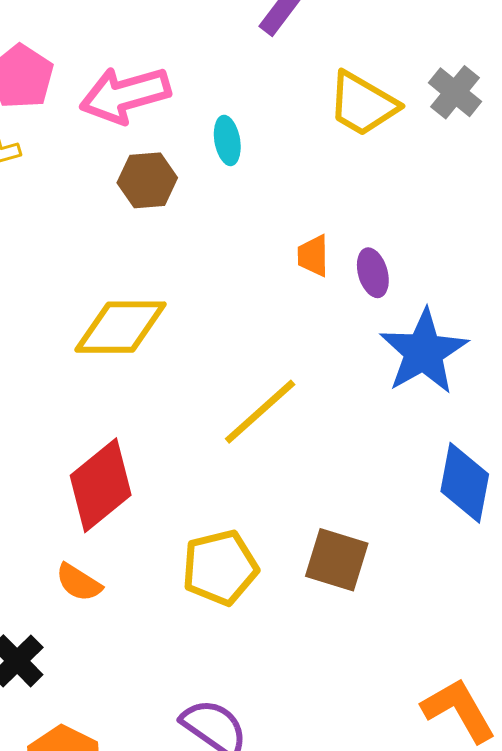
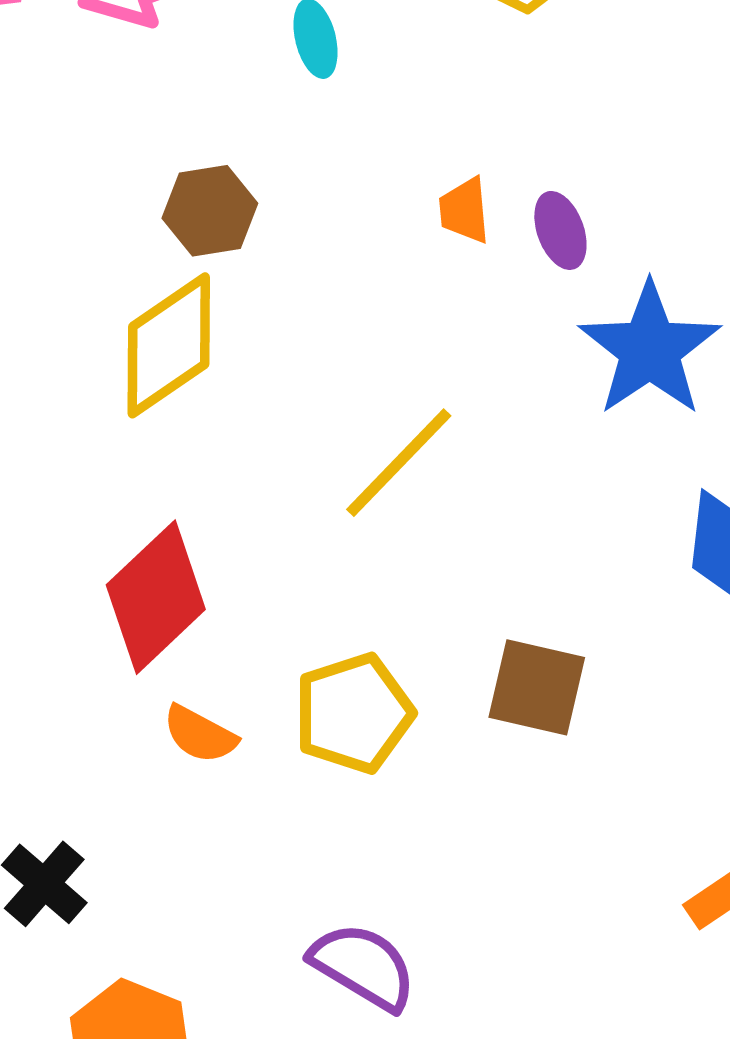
brown hexagon: (147, 180) -> (210, 211), moved
yellow diamond: (120, 327) -> (169, 345), turned -30
orange semicircle: (79, 582) -> (200, 734), moved

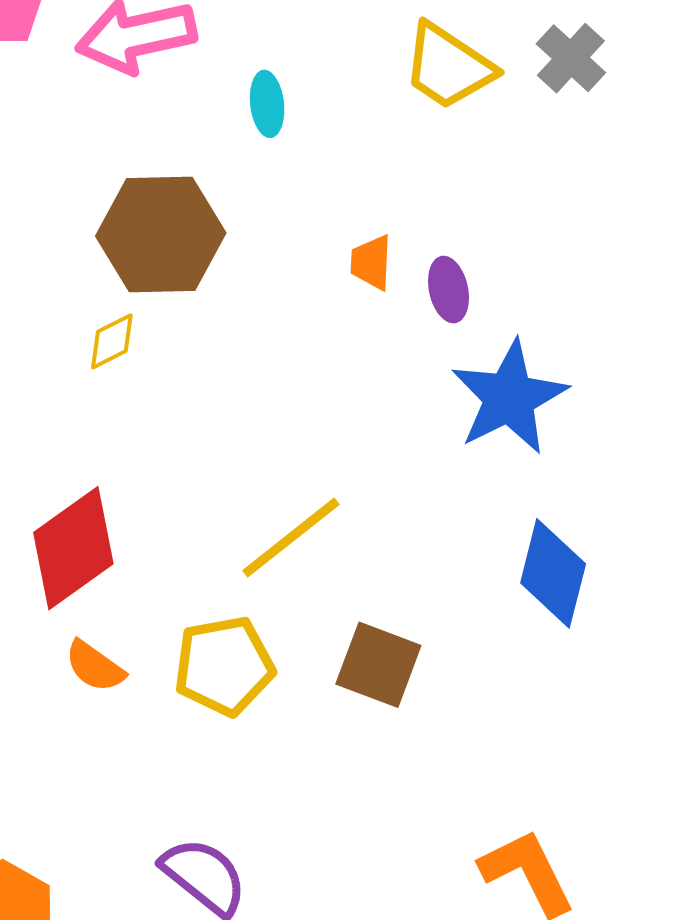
brown hexagon: (210, 211) -> (161, 235), size x1.6
yellow diamond: (169, 345) -> (112, 341), size x0.5
yellow line: (399, 463) -> (291, 538), moved

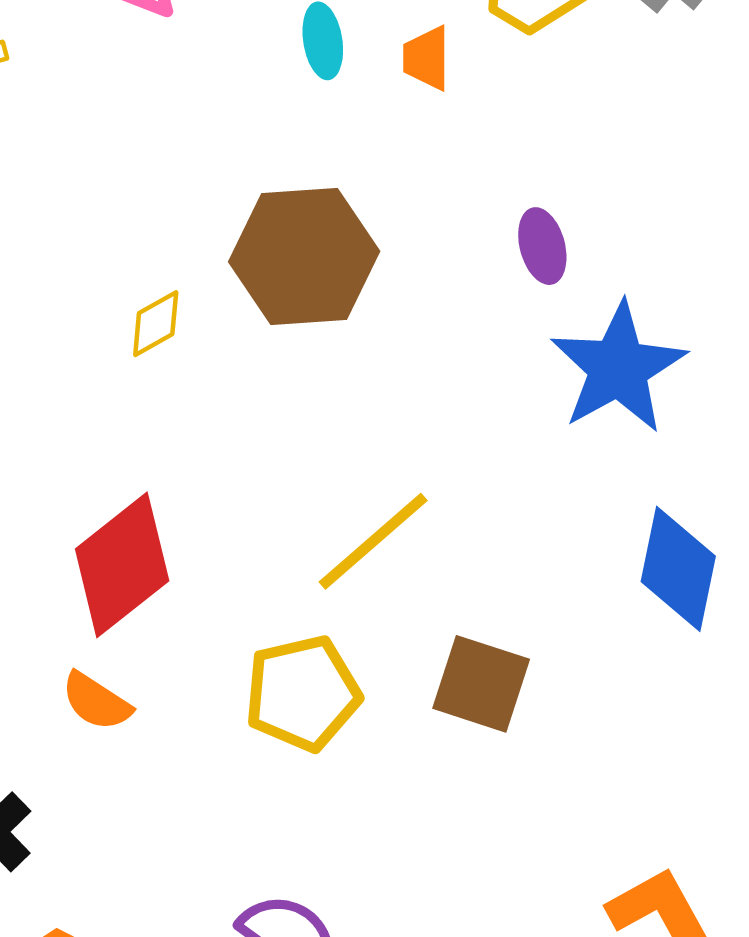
brown hexagon: (161, 235) -> (304, 257), moved
orange trapezoid: (371, 262) -> (427, 58), moved
orange semicircle: (95, 666) -> (96, 701), moved

